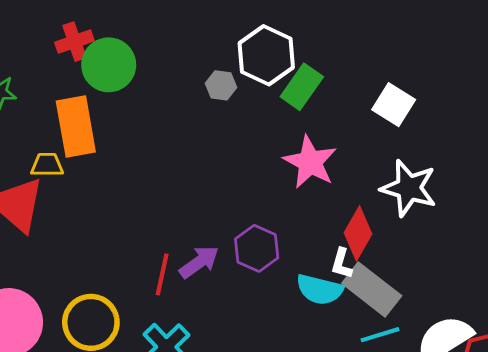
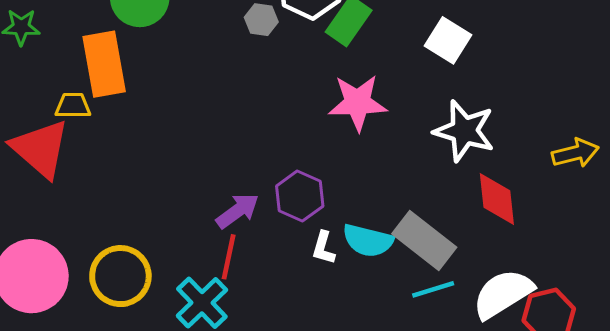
pink star: (310, 162) -> (358, 103), turned -30
red diamond: (358, 233) -> (497, 199), moved, turned -36
white L-shape: (342, 263) -> (323, 248), moved
red line: (162, 274) -> (229, 257), moved

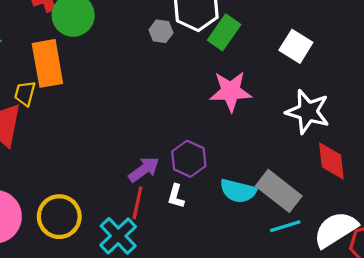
yellow trapezoid: (73, 106) -> (25, 93), turned -75
white L-shape: (323, 248) -> (176, 196), moved

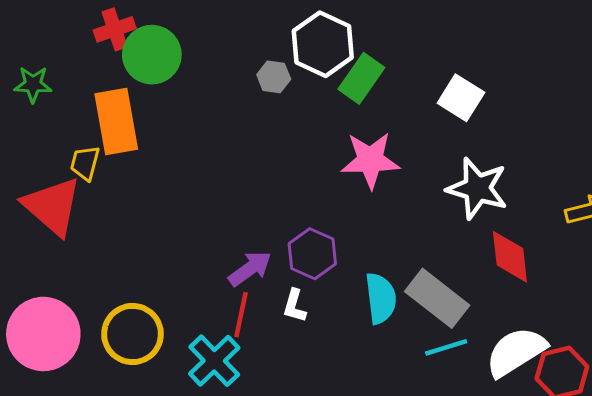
cyan semicircle: (238, 191) -> (381, 298), turned -111

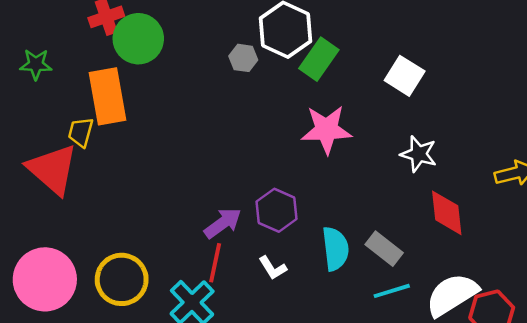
white star: (477, 188) -> (419, 154), size x0.7
gray rectangle: (437, 298) -> (384, 249), size x0.7
white L-shape: (294, 306) -> (273, 268), moved, turned -48

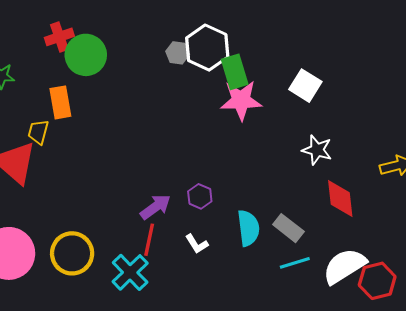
gray hexagon: (243, 58) -> (178, 53), moved
green rectangle: (319, 59) -> (235, 72), turned -52
orange rectangle: (108, 96) -> (60, 102), size x0.7
pink star: (326, 130) -> (241, 100), moved
purple hexagon: (277, 210) -> (200, 196), size x0.7

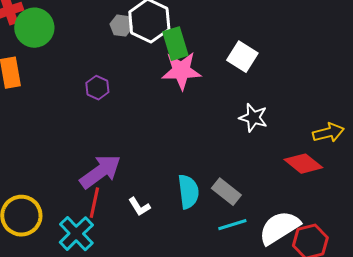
purple hexagon: (200, 196) -> (97, 88), moved
red diamond: (340, 198) -> (303, 164), moved, turned -45
purple arrow: (155, 207) -> (100, 172), size x1.4

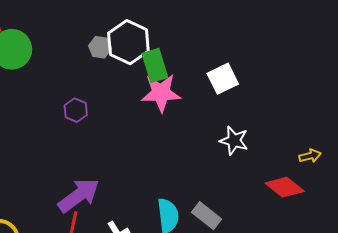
white square: (242, 57) -> (223, 79), turned 32
yellow arrow: (328, 133) -> (310, 156), size x0.7

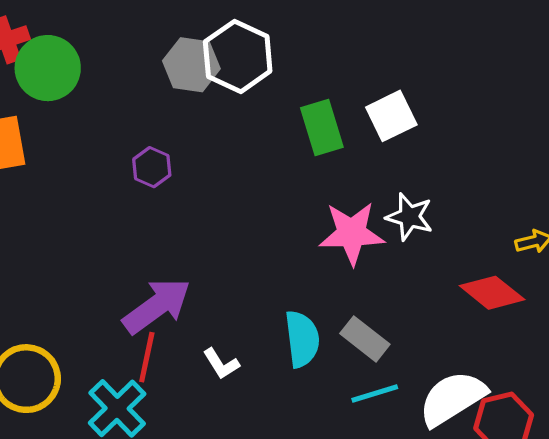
gray hexagon: (100, 47) -> (191, 65), size x1.5
green rectangle: (155, 65) -> (322, 128), moved
pink star: (161, 93) -> (352, 233), moved

